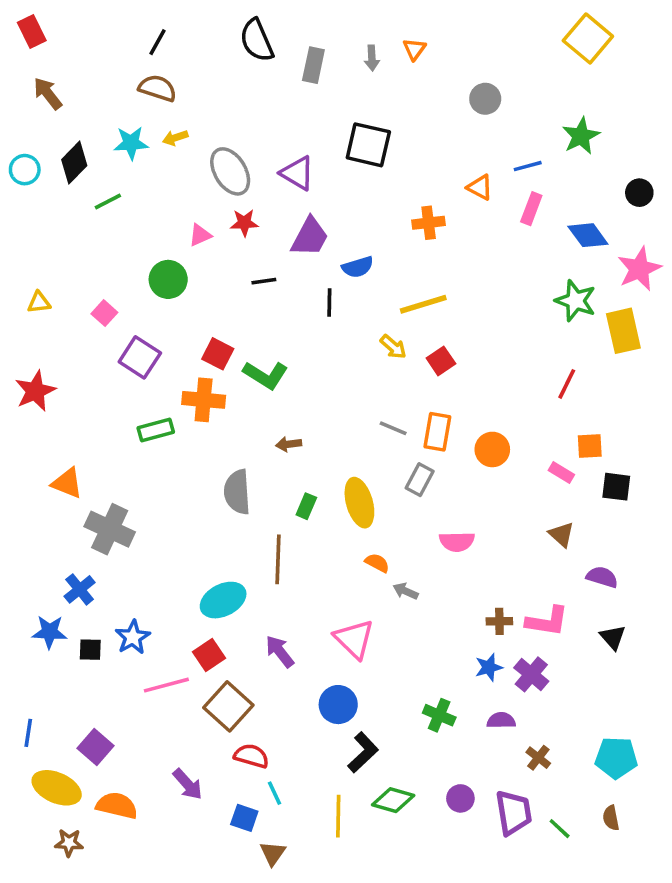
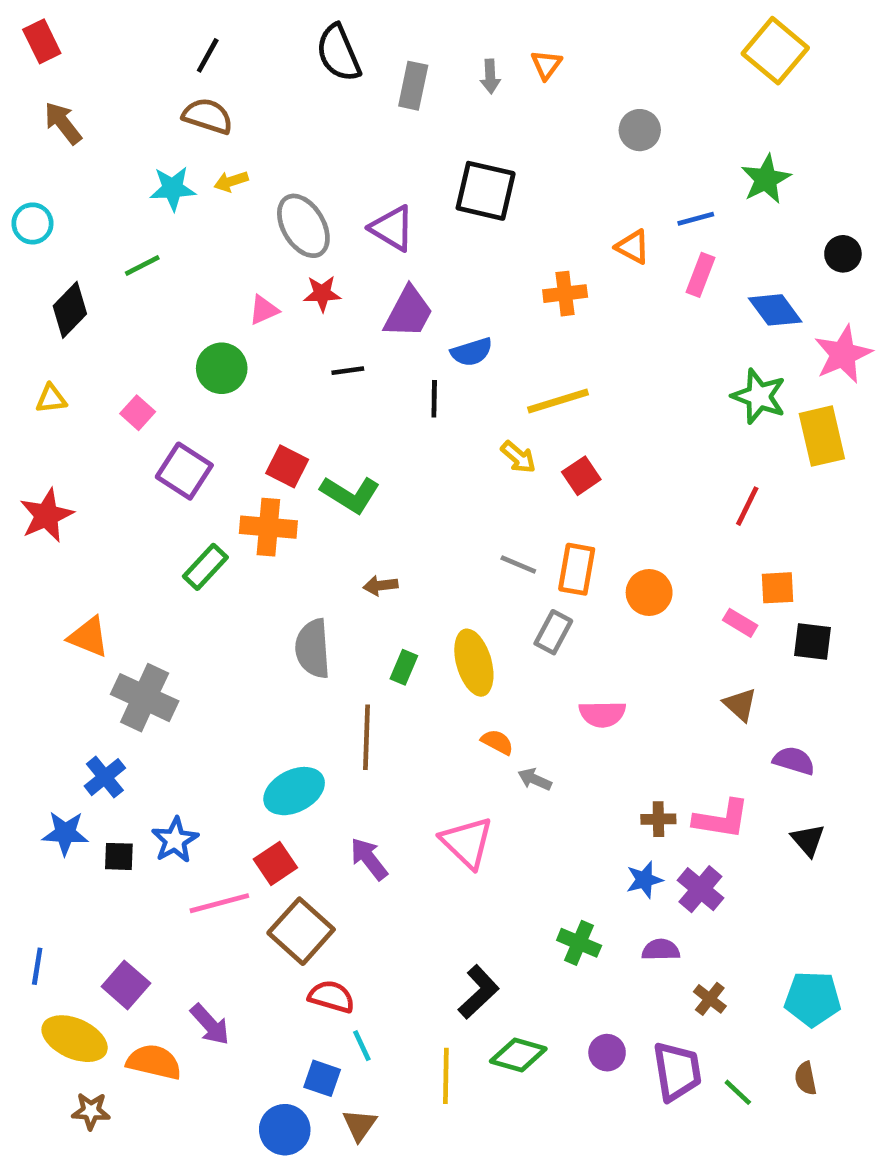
black diamond: (74, 163) -> (70, 310), moved
green rectangle: (156, 430) -> (205, 567), turned -32
blue circle: (338, 705) -> (285, 1130), moved
purple arrow: (188, 784) -> (210, 1025), moved

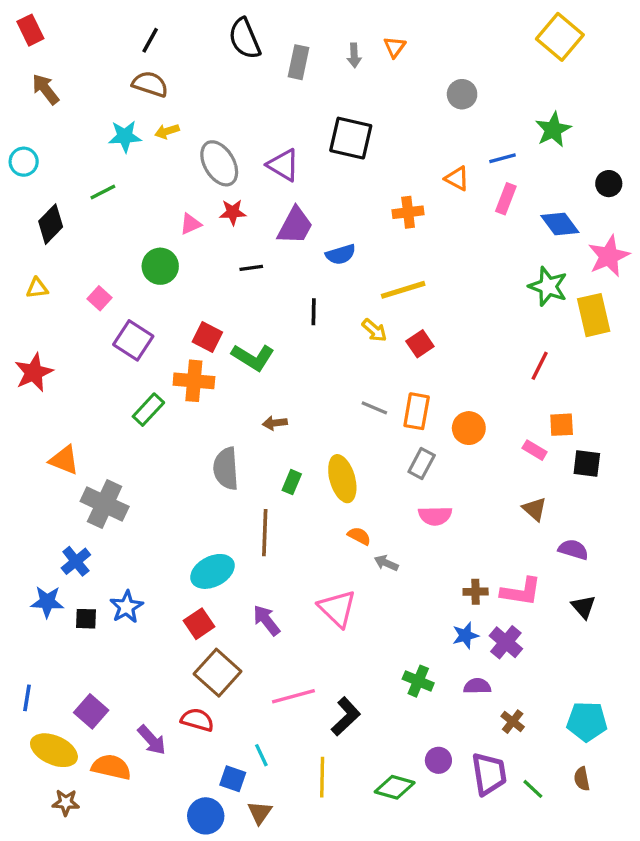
black line: (434, 399) -> (314, 312), moved
gray rectangle: (553, 632) -> (422, 464), moved
pink line: (219, 903) -> (293, 696), moved
red semicircle: (331, 997) -> (197, 720), moved
green diamond: (518, 1055) -> (395, 787), moved

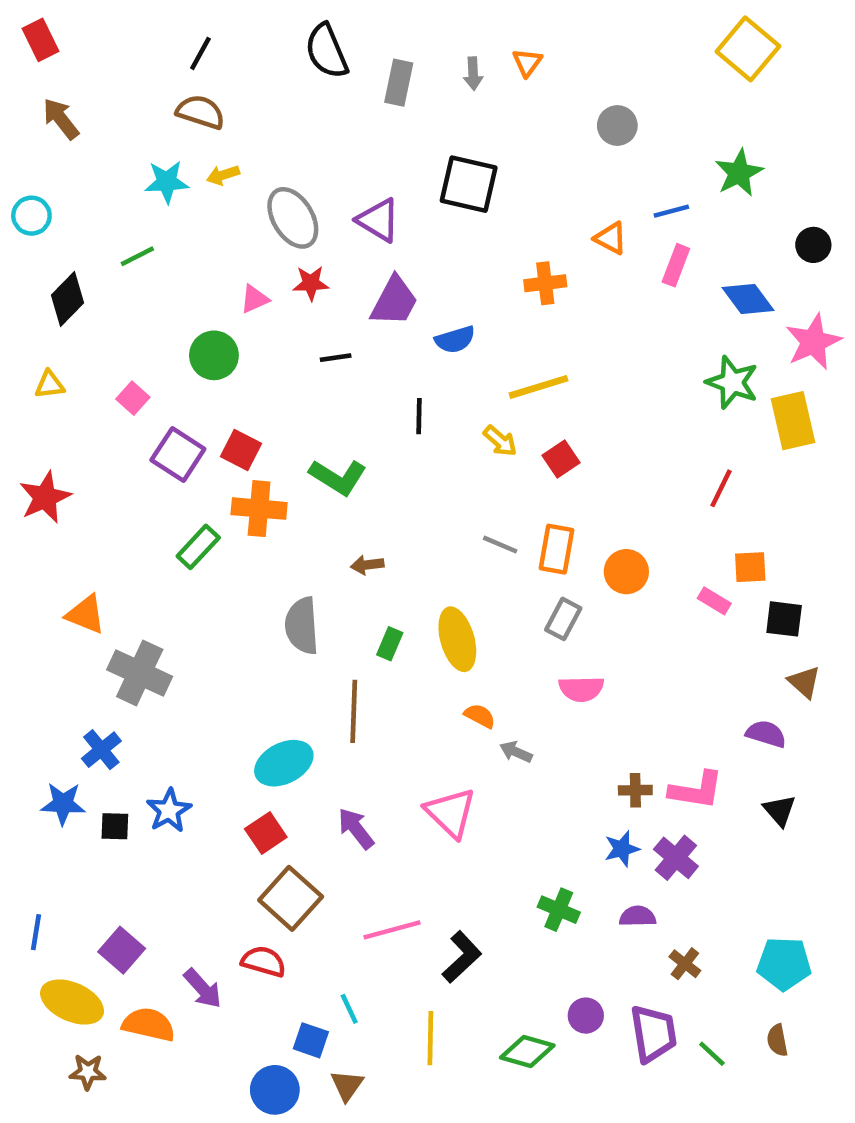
red square: (207, 337) -> (241, 450), moved
brown triangle: (535, 509) -> (804, 682), moved

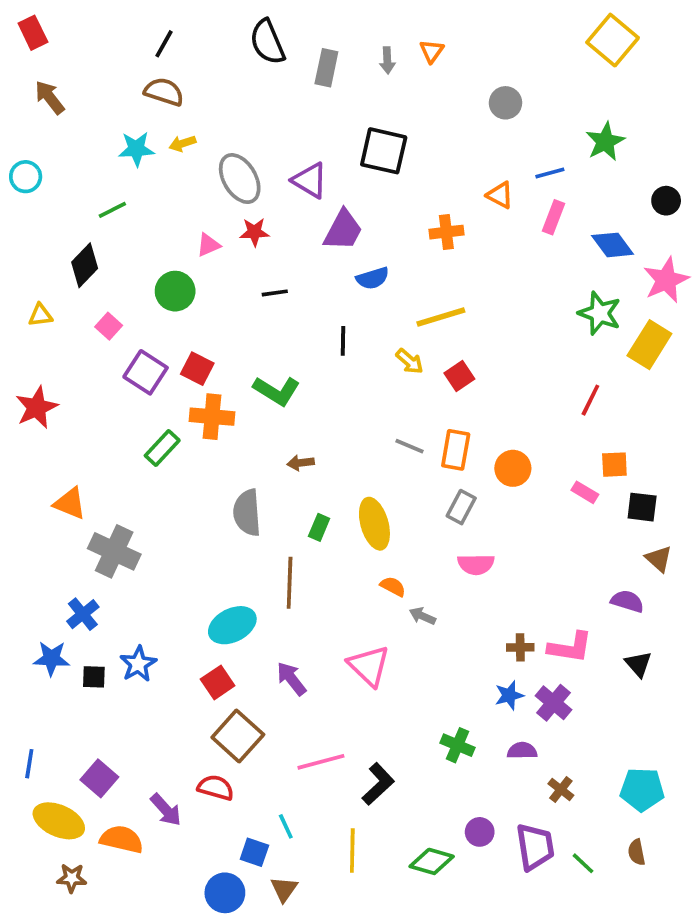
black diamond: (68, 299) -> (85, 265), moved
purple trapezoid: (394, 301) -> (343, 230), moved
yellow rectangle: (793, 421) -> (649, 345), turned 45

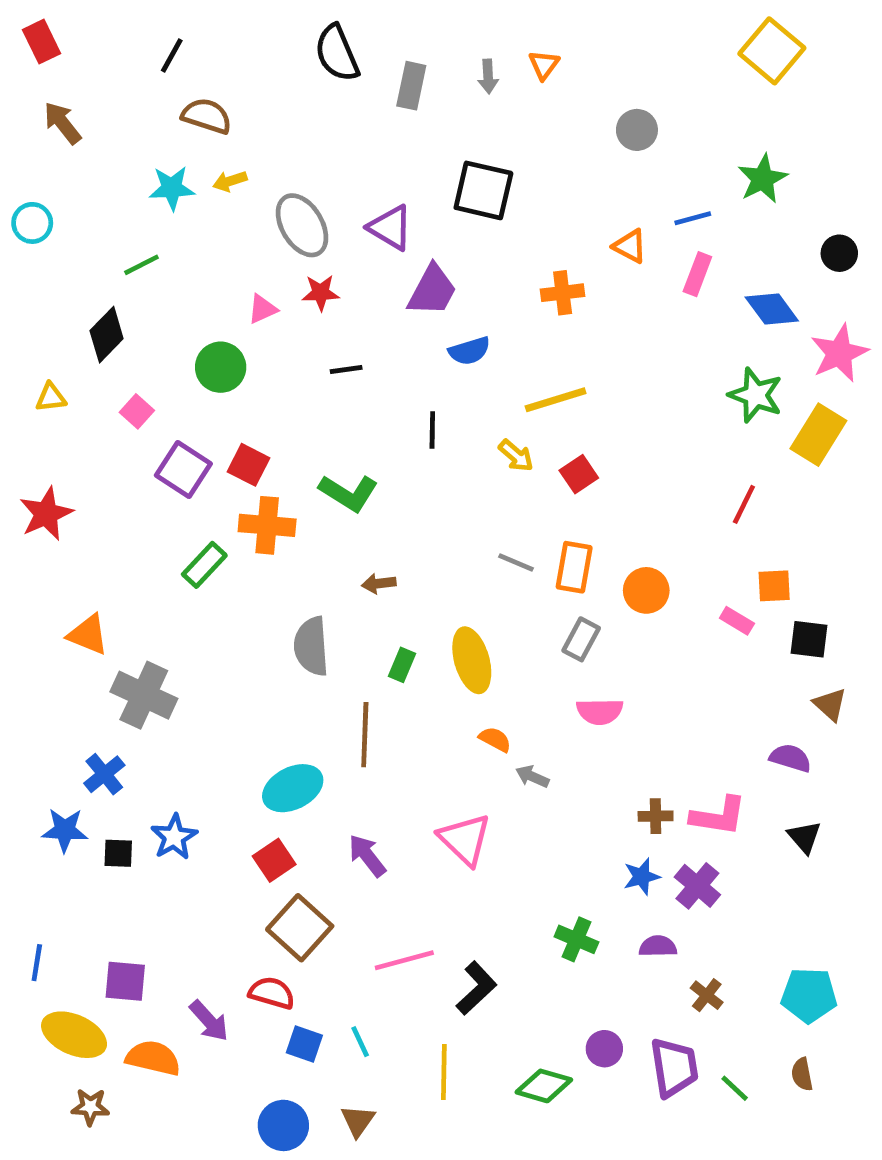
black line: (164, 44) -> (172, 55), moved
purple square: (99, 778) -> (125, 981), turned -36
blue square: (254, 852) -> (304, 1044), moved

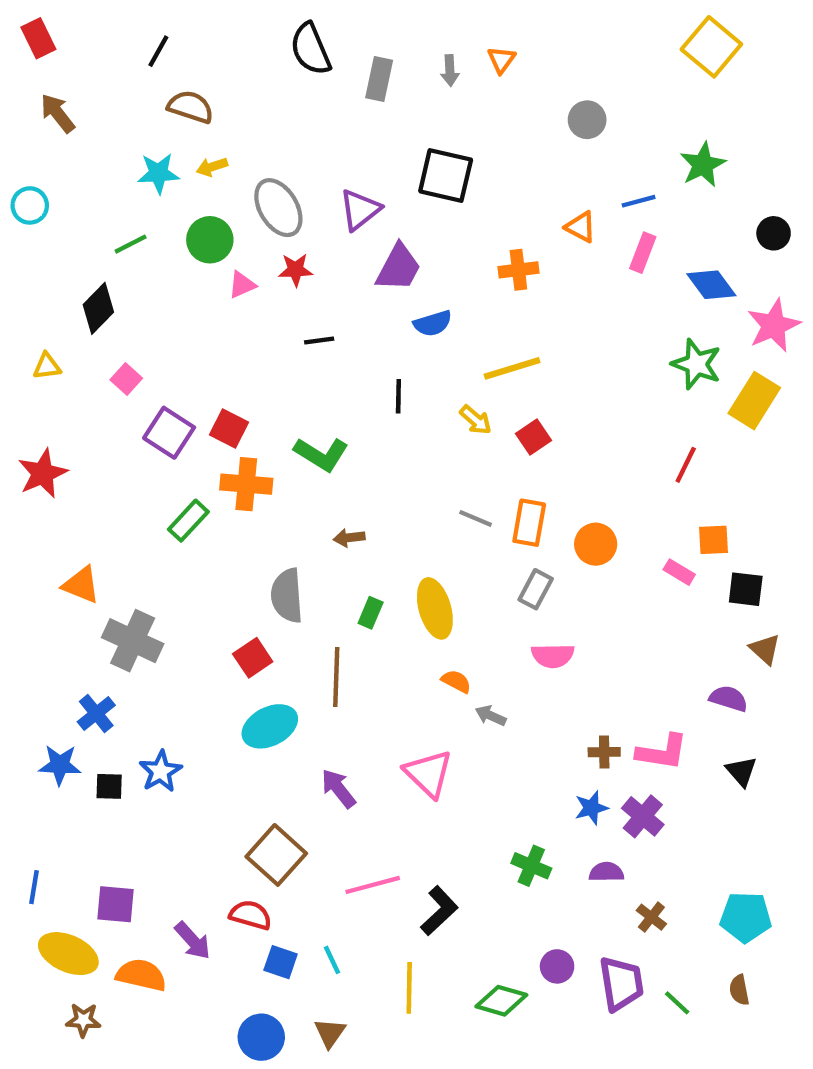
purple triangle: (390, 228) -> (360, 210), turned 51
green circle: (221, 367) -> (210, 240), moved
red square: (274, 860) -> (253, 658), moved

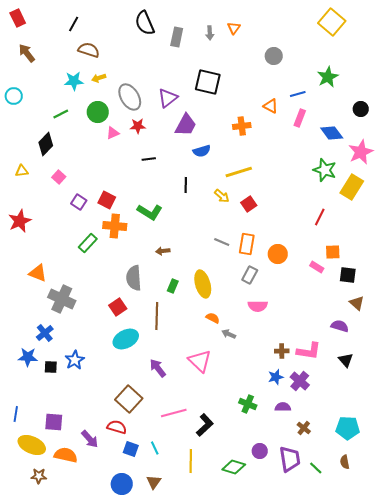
purple square: (169, 433) -> (79, 202), size x0.7

